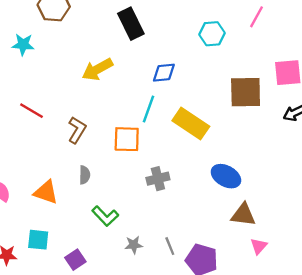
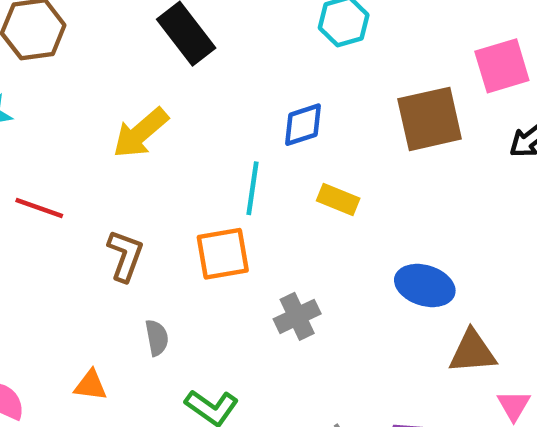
blue diamond: (164, 73) -> (303, 125), moved
red line: (32, 111) -> (39, 208), moved
yellow rectangle: (191, 124) -> (338, 199), size x0.6
orange triangle: (46, 192) -> (90, 385), size x0.7

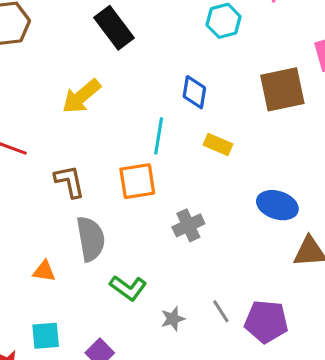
blue diamond: (303, 125) -> (194, 92), turned -64
brown L-shape: (125, 256) -> (70, 181), turned -33
gray semicircle: (157, 338) -> (91, 239), size x1.8

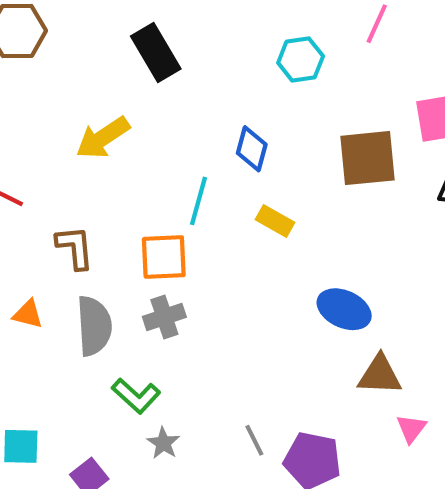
gray cross: (188, 225) -> (164, 317), moved
orange triangle: (44, 271) -> (28, 314), moved
gray star: (173, 319) -> (163, 443), moved, turned -30

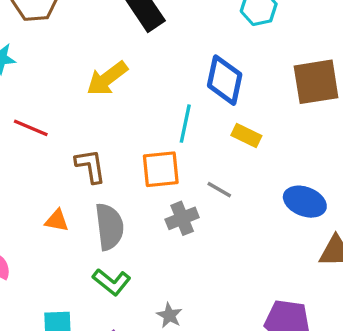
blue diamond: (252, 149) -> (225, 80), size x1.4
gray cross: (164, 317) -> (182, 218), moved
green L-shape: (136, 396) -> (112, 282), moved
gray line: (254, 440) -> (219, 190), moved, turned -30

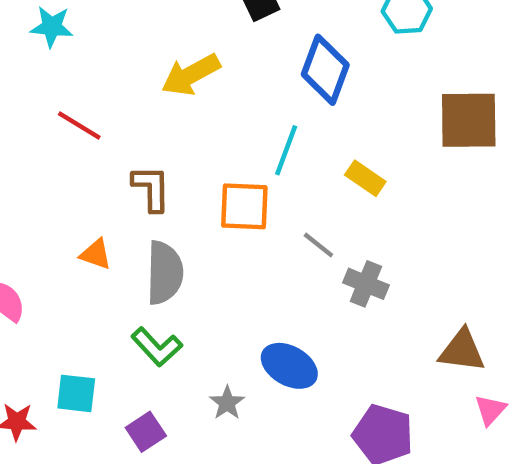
blue diamond: (225, 80) -> (325, 70), moved
blue ellipse: (305, 202) -> (289, 366), moved
gray cross: (182, 218) -> (366, 284), moved, turned 36

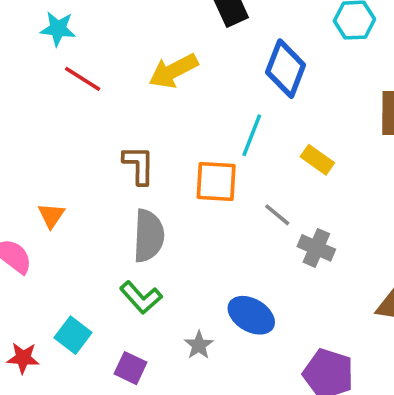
red line: (79, 126) -> (83, 79), moved
orange triangle: (96, 254) -> (51, 216), moved, turned 44
cyan square: (76, 393) -> (73, 335), turned 30
purple square: (146, 432) -> (131, 368), turned -32

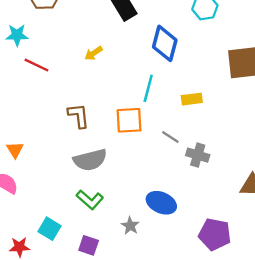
yellow arrow: (173, 71) -> (94, 53), size x0.6
yellow rectangle: (317, 160) -> (192, 99), turned -36
orange triangle: (51, 216) -> (15, 150), moved
gray semicircle: (149, 236) -> (90, 160), turned 80

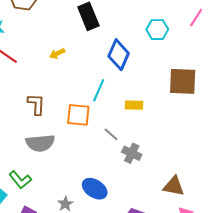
green L-shape: (90, 200) -> (20, 180), moved

